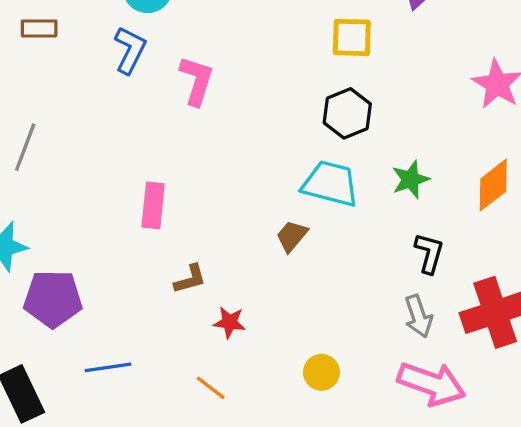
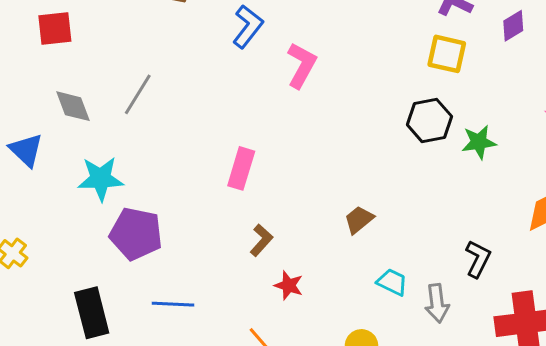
green star: (411, 179) -> (479, 142), moved
cyan trapezoid: (330, 184) -> (392, 282), moved, size x0.6
brown L-shape: (190, 279) -> (261, 240), turned -44
gray arrow: (418, 316) -> (437, 303), moved

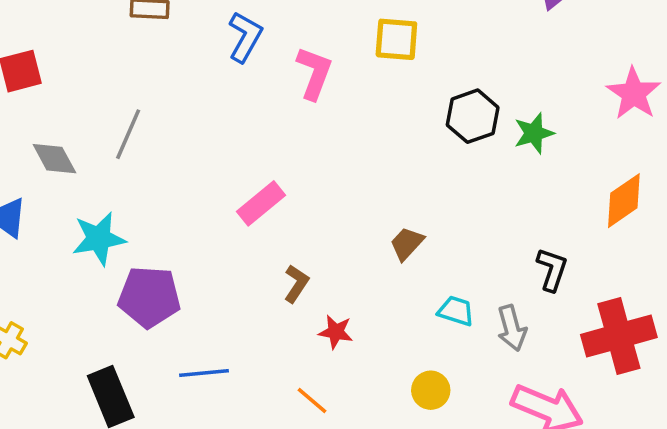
yellow square: (447, 54) -> (396, 39), moved
pink rectangle: (241, 168) -> (261, 203), turned 42

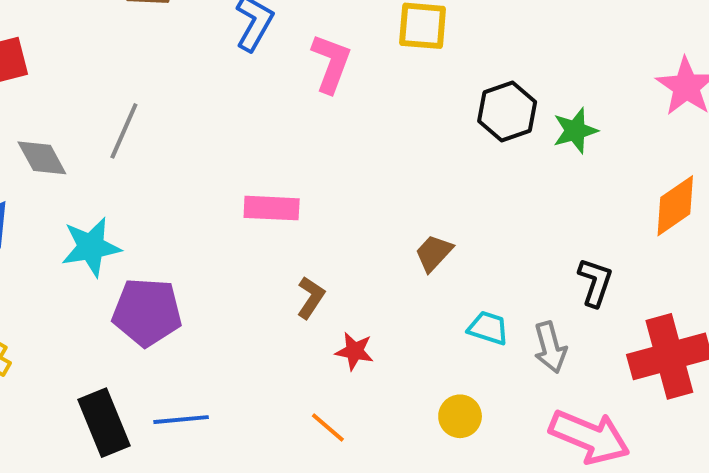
pink rectangle: (261, 203) -> (272, 208), turned 42
blue line: (204, 373) -> (181, 420), moved

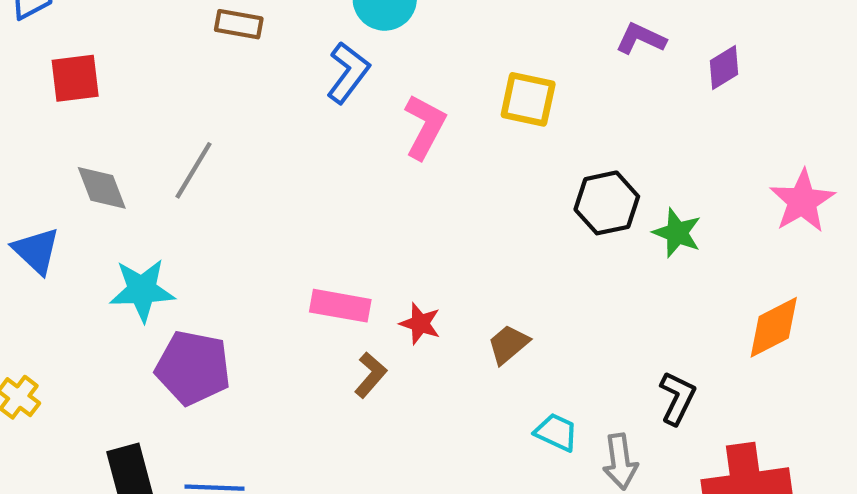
green star: (575, 131) -> (677, 233), turned 30
pink rectangle: (272, 208) -> (340, 306), moved
red star: (354, 351) -> (420, 324), moved

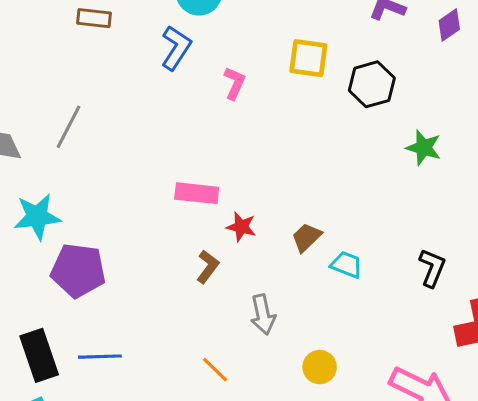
pink L-shape: (425, 127) -> (235, 83), size x0.7
black hexagon: (607, 203) -> (372, 84), moved
pink rectangle: (340, 306) -> (197, 193), moved
cyan trapezoid: (556, 432) -> (346, 265), moved
gray arrow: (620, 462) -> (263, 314), moved

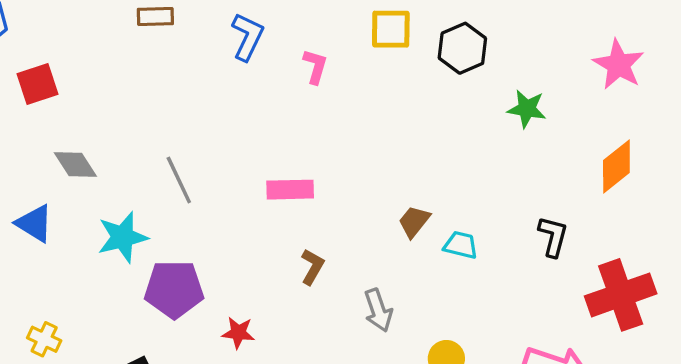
gray line: (69, 127) -> (179, 180), moved, turned -45
red star: (241, 227) -> (238, 333), moved

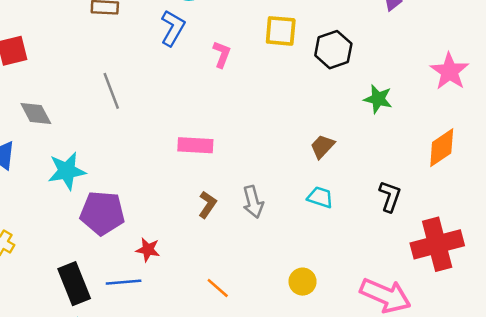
gray line: (179, 180) -> (111, 91), moved
brown trapezoid: (414, 221) -> (322, 146), moved
gray arrow: (378, 310) -> (253, 202), moved

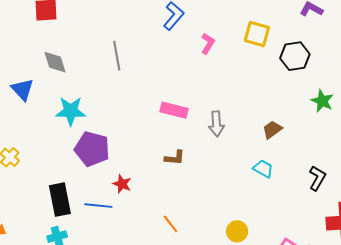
gray arrow: (253, 202) -> (216, 124), moved
brown L-shape: (207, 205) -> (175, 158), turned 50

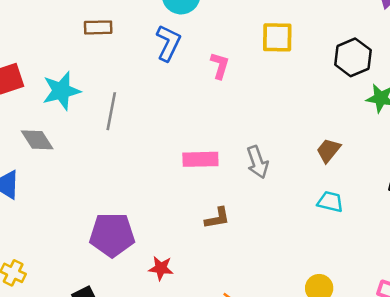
gray line: (117, 56) -> (111, 111), turned 36
black hexagon: (295, 56) -> (353, 57), moved
cyan star: (71, 111) -> (61, 91), moved

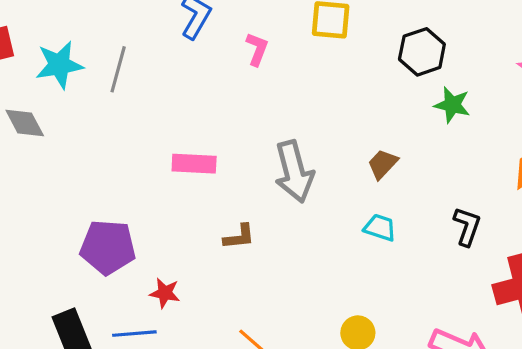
gray line: (111, 111) -> (118, 69), moved
pink rectangle: (200, 159) -> (194, 164), moved
gray arrow: (257, 162) -> (294, 172), size x1.5

